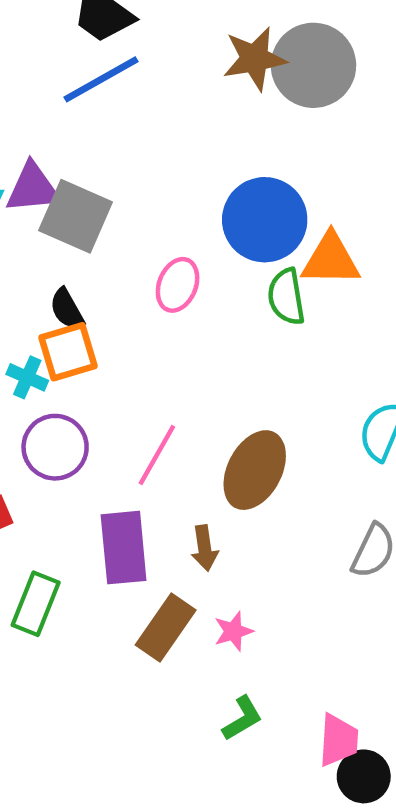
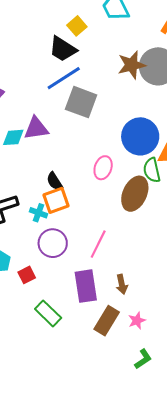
gray square: (76, 216) -> (81, 102), moved
brown ellipse: (255, 470) -> (135, 194), moved
green rectangle: (36, 604) -> (48, 313), turned -64

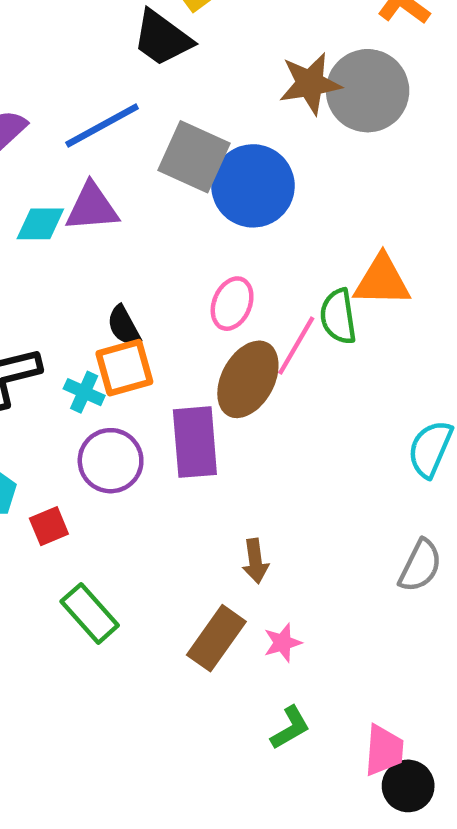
blue line: (64, 78) -> (102, 125), moved
blue circle: (140, 136) -> (253, 186), moved
brown ellipse: (135, 194) -> (248, 379), moved
pink line: (98, 244) -> (296, 346), moved
purple rectangle: (86, 286) -> (195, 442), moved

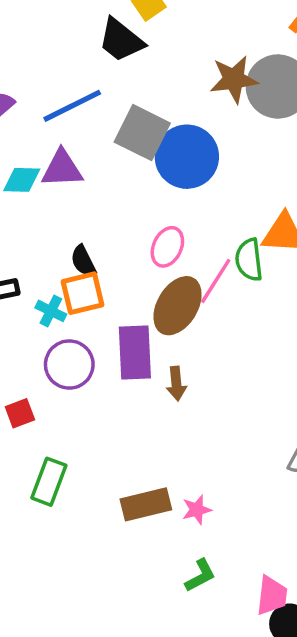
brown arrow: (255, 561) -> (176, 384), moved
green rectangle: (90, 613) -> (49, 482), turned 60
brown rectangle: (216, 638) -> (146, 504), turned 39

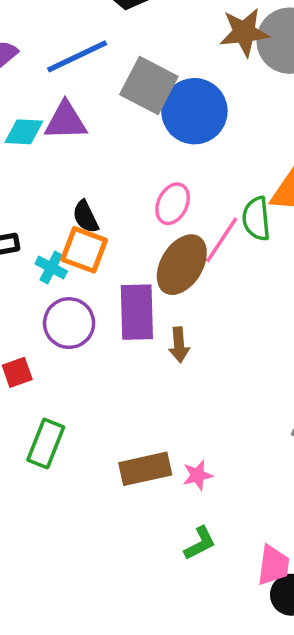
orange square: (82, 293) -> (84, 250), turned 33

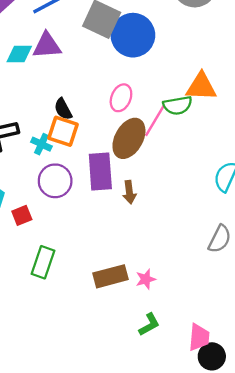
green semicircle: (256, 219) -> (178, 105), turned -92

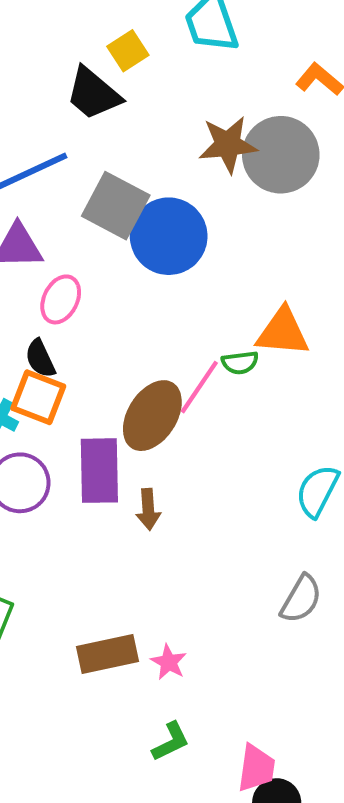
pink ellipse: (121, 98) -> (61, 299), moved
green semicircle: (178, 105) -> (240, 363), size x0.7
pink star: (146, 279) -> (169, 662), turned -30

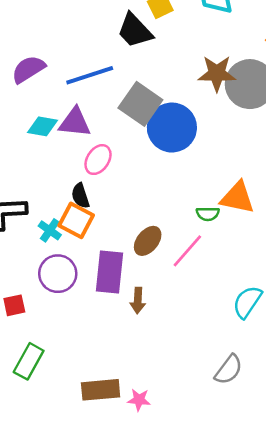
pink line: (199, 387) -> (187, 251), moved
brown ellipse: (152, 416) -> (148, 241), size x0.7
pink star: (169, 662) -> (139, 400), turned -30

